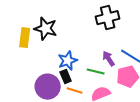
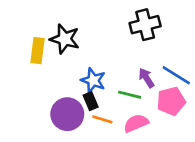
blue star: (68, 61) -> (93, 80), turned -30

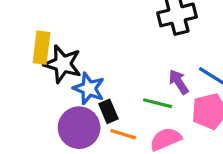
black star: (65, 39) -> (63, 64), moved
blue star: (93, 80) -> (89, 88), moved

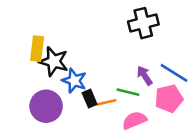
purple circle: (79, 128) -> (46, 106), moved
orange line: (123, 134) -> (106, 102), moved, turned -30

